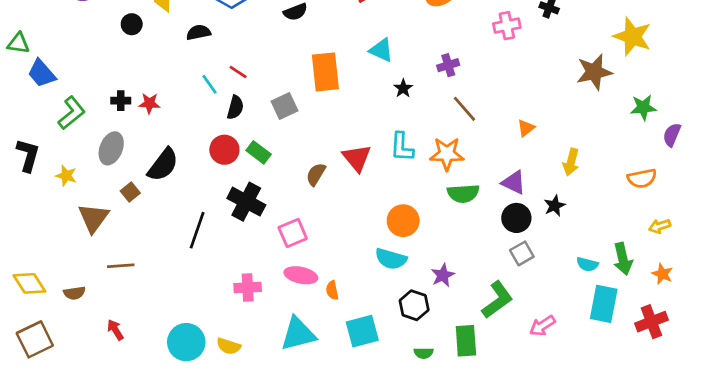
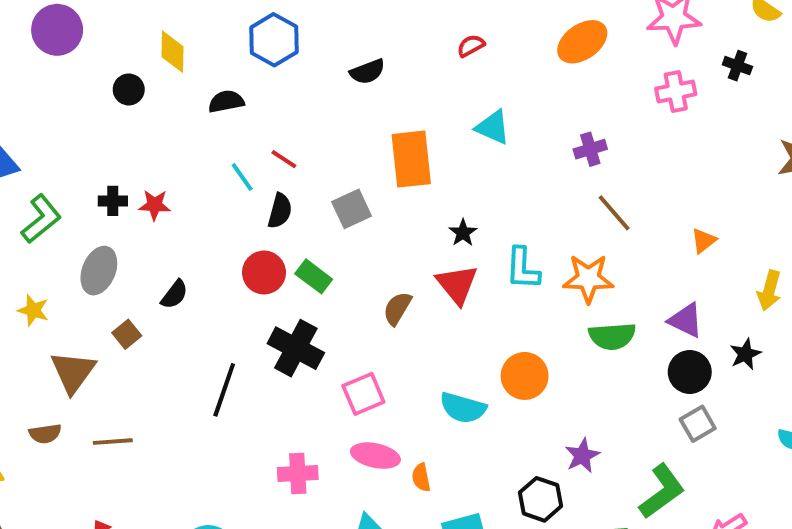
black star: (403, 88) -> (463, 233), moved
black semicircle: (163, 165) -> (174, 294), size x0.6
cyan semicircle: (391, 259) -> (463, 408), moved
brown semicircle: (74, 293) -> (45, 434), moved

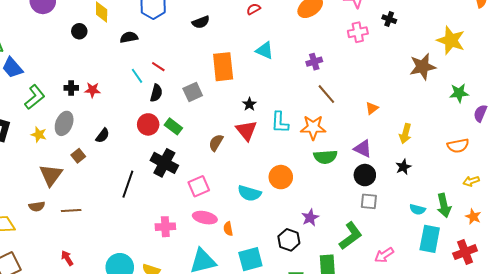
yellow star: (33, 310) -> (39, 135), moved
black star: (745, 354) -> (403, 167), moved
gray square: (698, 424) -> (369, 201), turned 36

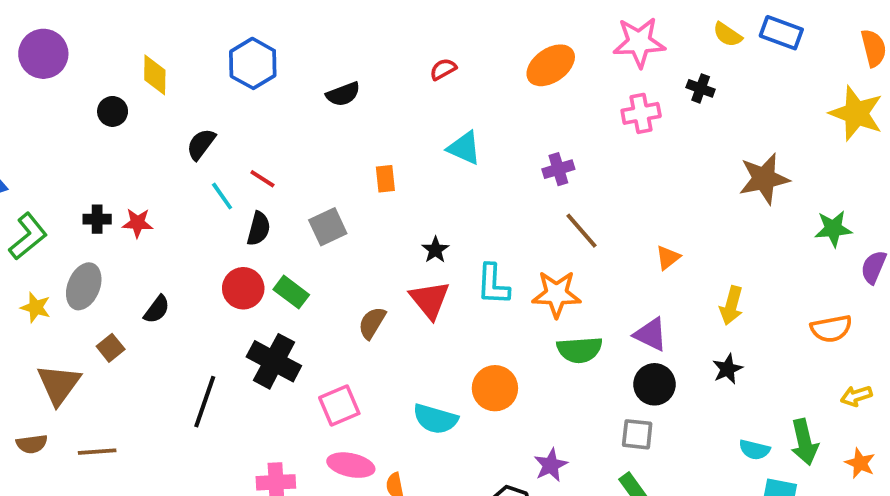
black semicircle: (129, 37) -> (201, 144), moved, turned -42
yellow star: (451, 40) -> (856, 113), moved
orange rectangle: (223, 67) -> (385, 179), size x0.5
gray square: (369, 201) -> (637, 434), moved

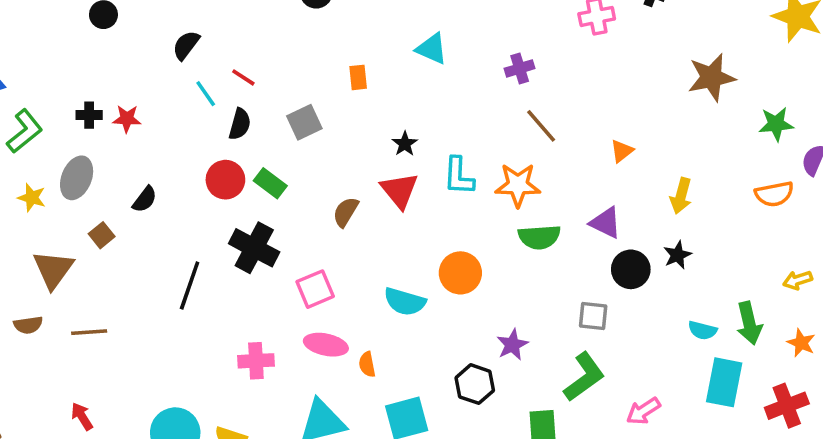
orange semicircle: (831, 329) -> (774, 194), moved
black circle: (654, 384) -> (631, 269), moved

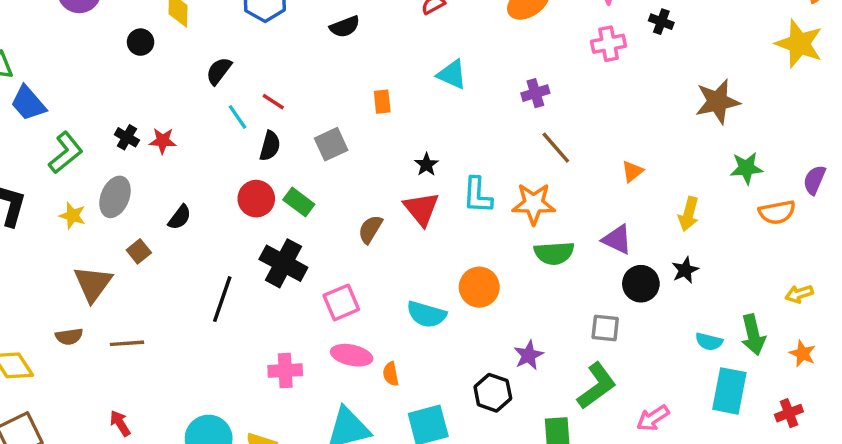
black cross: (89, 115) -> (127, 137), turned 30
green star: (776, 124) -> (746, 168), moved
red cross: (787, 406) -> (789, 413), size x0.7

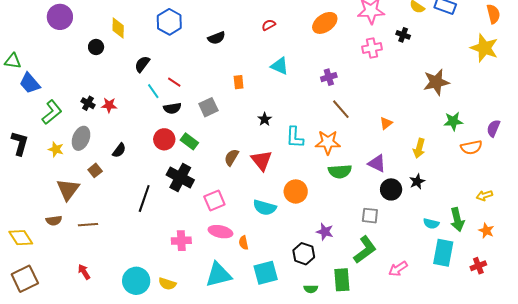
black semicircle: (270, 146) -> (172, 108), turned 66
red triangle: (421, 209) -> (262, 160), moved
purple star: (529, 355) -> (325, 232), turned -30

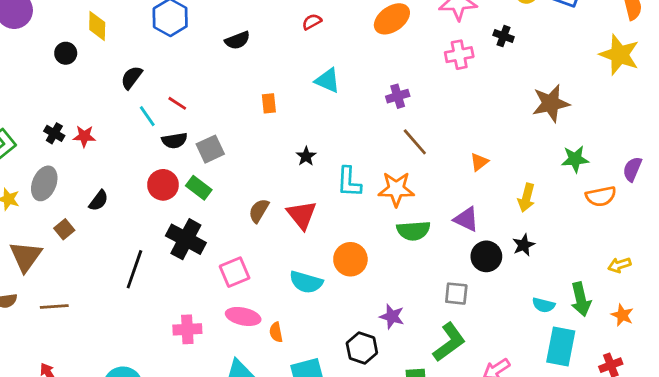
gray square: (208, 107) -> (210, 149), moved

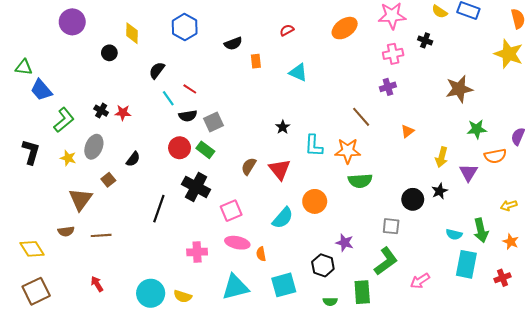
purple cross: (398, 96) -> (388, 87), moved
orange rectangle: (269, 103) -> (256, 61), moved
purple triangle: (466, 219) -> (468, 173), moved, turned 36
cyan semicircle: (306, 282) -> (283, 218), turned -65

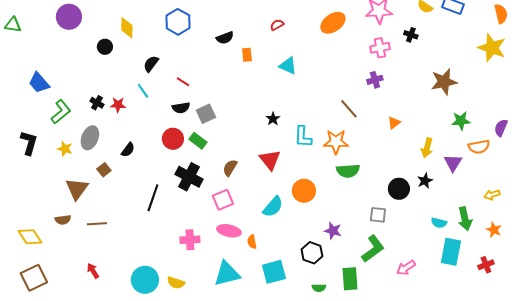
green triangle: (24, 67) -> (13, 25), moved
cyan line: (168, 98) -> (143, 91), moved
brown semicircle: (249, 166) -> (230, 168), moved

